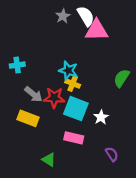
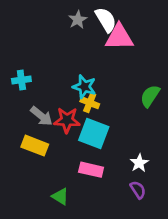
white star: (101, 117) -> (139, 163), moved

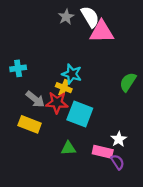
yellow cross: (90, 103) -> (64, 88), moved
pink rectangle: (91, 170) -> (103, 152), moved
green triangle: (60, 196) -> (68, 148), moved, turned -35

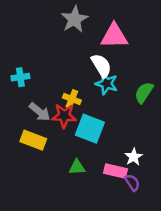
gray star: (66, 17) -> (74, 19), size x1.5
white semicircle: (90, 17) -> (101, 66), moved
cyan star: (72, 74) -> (107, 84), moved

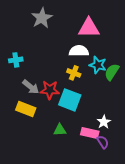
gray star: (74, 19) -> (42, 18), moved
white semicircle: (101, 66) -> (79, 51), turned -60
cyan star: (107, 84) -> (98, 65), moved
yellow cross: (72, 99) -> (74, 73), moved

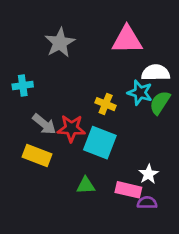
gray star: (42, 18) -> (60, 43), moved
white semicircle: (79, 51) -> (156, 73), moved
purple semicircle: (103, 142) -> (147, 203), turned -56

